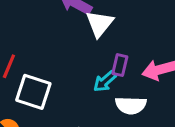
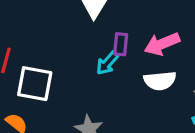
white semicircle: (131, 105) -> (160, 81), moved

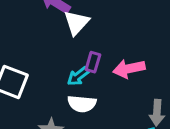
white semicircle: (160, 81) -> (82, 104), moved

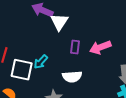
cyan arrow: (78, 76) -> (41, 62), moved

